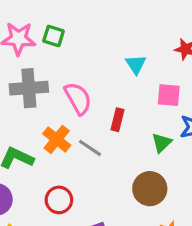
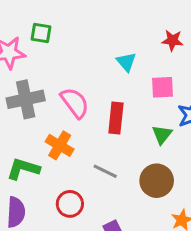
green square: (54, 36) -> (41, 33), moved
red rectangle: (117, 120) -> (116, 118), size x1.4
gray line: (90, 148) -> (105, 171), moved

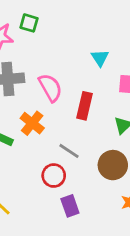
red circle: (70, 204) -> (54, 176), moved

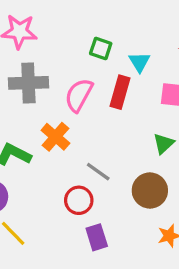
green square: (29, 23) -> (101, 49), moved
pink semicircle: (50, 88) -> (79, 95), turned -124
red rectangle: (85, 106) -> (120, 92), moved

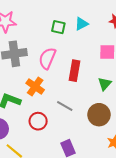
cyan triangle: (140, 62) -> (81, 24), moved, turned 40
red rectangle: (120, 92) -> (74, 71), moved
red circle: (79, 200) -> (38, 121), moved

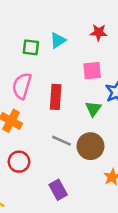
gray line: (65, 106) -> (61, 141), moved

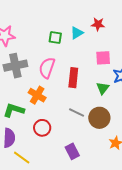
red star: (99, 32) -> (98, 24), moved

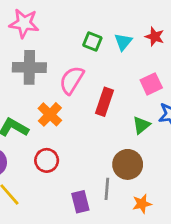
cyan triangle: (77, 33) -> (123, 42), turned -32
pink square: (103, 58) -> (151, 84), turned -35
gray line: (77, 113) -> (107, 189), moved, turned 56

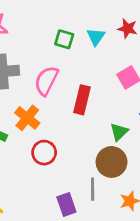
green triangle: (141, 125) -> (119, 132), moved
red circle: (47, 160) -> (44, 153), moved

